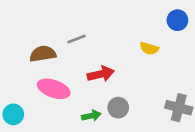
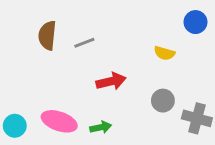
brown semicircle: (43, 54) -> (47, 35), moved, turned -75
pink ellipse: (54, 89) -> (59, 121), moved
gray circle: (118, 108) -> (163, 101), moved

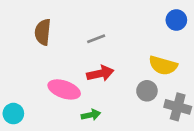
gray line: (84, 43) -> (96, 39), moved
yellow semicircle: (164, 53) -> (163, 65), moved, size x1.5
pink ellipse: (59, 121) -> (64, 89), moved

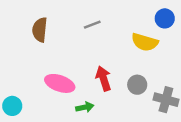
gray line: (96, 39) -> (92, 25), moved
yellow semicircle: (163, 65) -> (145, 42), moved
red arrow: (100, 73) -> (103, 78), moved, turned -95

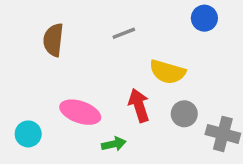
blue circle: (165, 18) -> (204, 18), moved
yellow semicircle: (145, 42) -> (167, 72), moved
cyan circle: (12, 106) -> (28, 134), moved

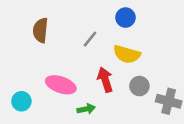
blue circle: (204, 18) -> (125, 18), moved
gray line: (124, 33) -> (90, 39), moved, turned -30

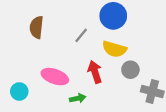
blue circle: (125, 18) -> (113, 16), size x1.5
gray circle: (139, 86) -> (130, 70), moved

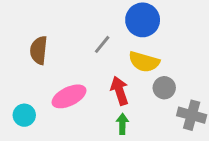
brown semicircle: (36, 27) -> (39, 50), moved
pink ellipse: (55, 77) -> (69, 96), turned -45
green arrow: (78, 98) -> (122, 124), moved, turned -77

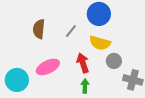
brown semicircle: (39, 50) -> (39, 29), moved
cyan circle: (24, 115) -> (17, 80), size x1.5

